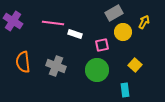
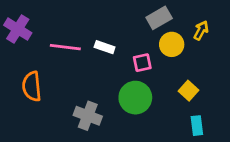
pink line: (53, 23) -> (65, 47), moved
gray cross: (56, 66) -> (88, 116), moved
cyan rectangle: (125, 90) -> (197, 126), moved

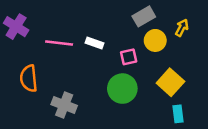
yellow square: (188, 91) -> (170, 82), size x1.5
gray cross: (88, 116) -> (64, 105), moved

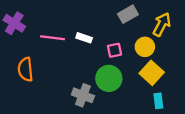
yellow arrow: (182, 28) -> (162, 24), size x1.5
yellow circle: (155, 40) -> (145, 47), moved
gray cross: (64, 105) -> (83, 95), moved

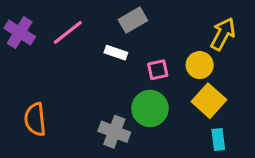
gray rectangle: (128, 14) -> (133, 20), moved
pink line: (53, 38) -> (68, 32), moved, turned -45
orange semicircle: (25, 69) -> (35, 119), moved

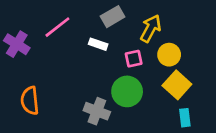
purple cross: (20, 32) -> (17, 44), moved
yellow arrow: (223, 34) -> (151, 28), moved

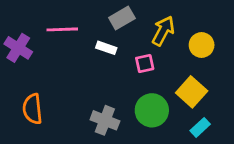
pink line: (57, 27) -> (62, 29), turned 36
yellow circle: (169, 55) -> (202, 45), moved
green circle: (127, 91) -> (152, 110), moved
cyan rectangle: (185, 118) -> (200, 127), turned 54

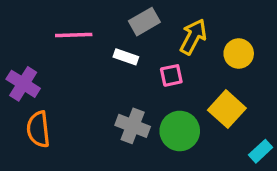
purple cross: (18, 48) -> (23, 84), moved
gray cross: (105, 120) -> (133, 126), moved
cyan rectangle: (200, 127) -> (261, 151), moved

